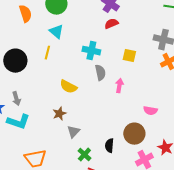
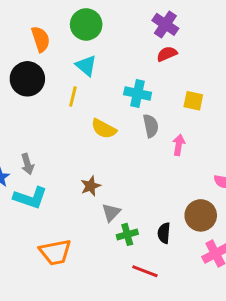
black circle: (15, 61) -> (27, 79), moved
yellow semicircle: (68, 87) -> (104, 129), moved
green cross: (84, 155) -> (127, 234), moved, turned 32

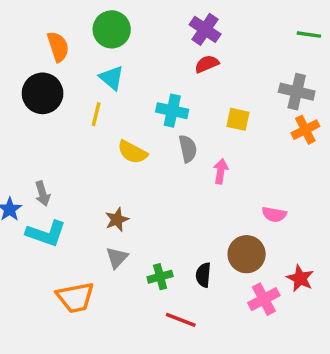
gray triangle: (111, 212) -> (117, 258), moved

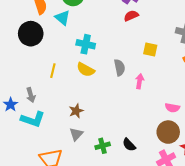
cyan triangle: (112, 78) -> (62, 18), moved
cyan cross: (172, 111) -> (86, 44), moved
yellow line: (96, 114) -> (53, 71), moved
brown circle: (247, 254) -> (168, 132), moved
black semicircle: (203, 275) -> (129, 145), turned -48

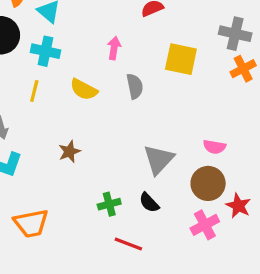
cyan cross: (86, 44) -> (45, 51), moved
yellow square: (150, 50) -> (181, 59), size x1.5
pink arrow: (140, 81) -> (114, 48), moved
gray triangle: (76, 134) -> (159, 160), moved, size x1.5

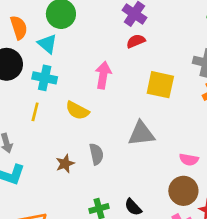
pink arrow: (114, 48) -> (103, 75), size x1.4
gray semicircle: (135, 86) -> (96, 154), moved
gray triangle: (159, 160) -> (141, 134), moved, turned 40

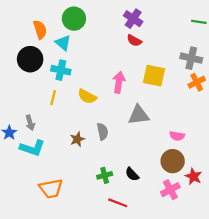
red semicircle: (136, 41) -> (134, 41), turned -128
pink arrow: (103, 75) -> (119, 82), moved

